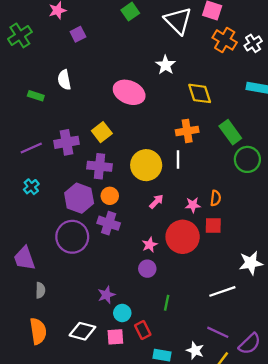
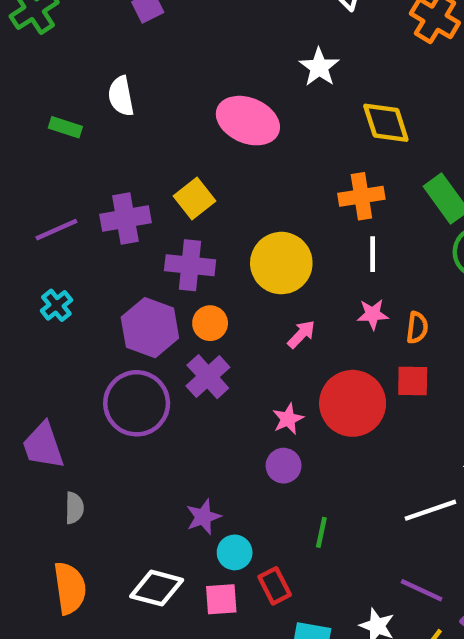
white line: (178, 159) -> (373, 254), moved
pink star: (193, 205) -> (373, 314), moved
purple cross: (109, 223) -> (208, 377), turned 30

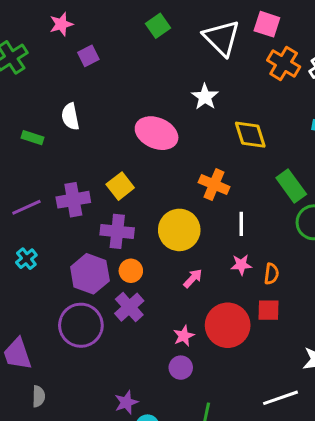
orange cross: (361, 196) -> (214, 185), moved, turned 32

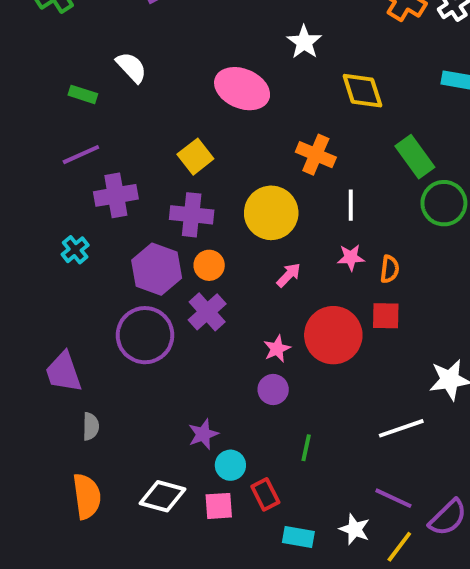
white semicircle: (70, 116) -> (131, 67), turned 148
purple cross: (73, 200) -> (116, 195), moved
purple line: (26, 207) -> (81, 155), moved

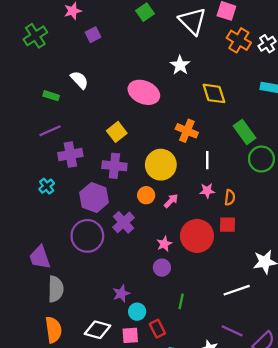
orange circle: (209, 265) -> (146, 195), moved
gray semicircle: (91, 426) -> (56, 289), size x1.6

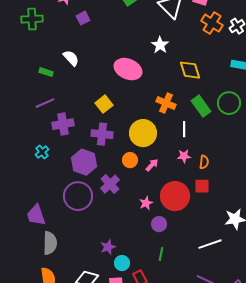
green cross: (35, 36) -> (32, 19), turned 30
green rectangle: (244, 132) -> (201, 106), moved
green circle: (261, 159) -> (229, 103), moved
purple circle: (162, 268) -> (159, 224), moved

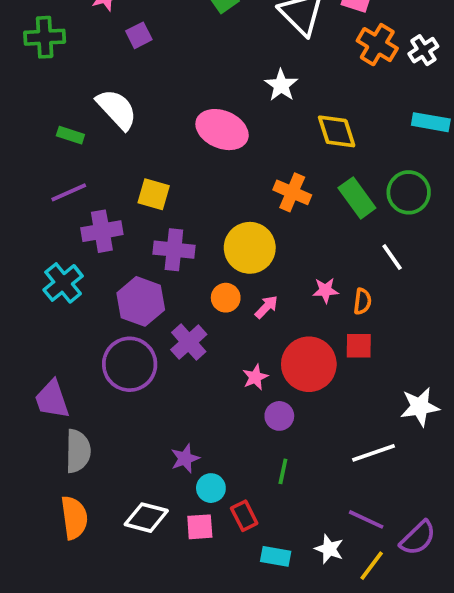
white semicircle: (71, 58) -> (117, 109), size x1.4
yellow square: (104, 104) -> (154, 194), moved, turned -36
white line: (184, 129) -> (392, 257), moved, turned -35
cyan cross: (42, 152) -> (63, 283), size x1.5

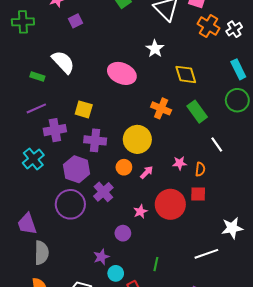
cyan rectangle: (431, 122) -> (238, 69), turned 54
green circle: (409, 192) -> (237, 100), moved
purple circle: (279, 416) -> (123, 233), moved

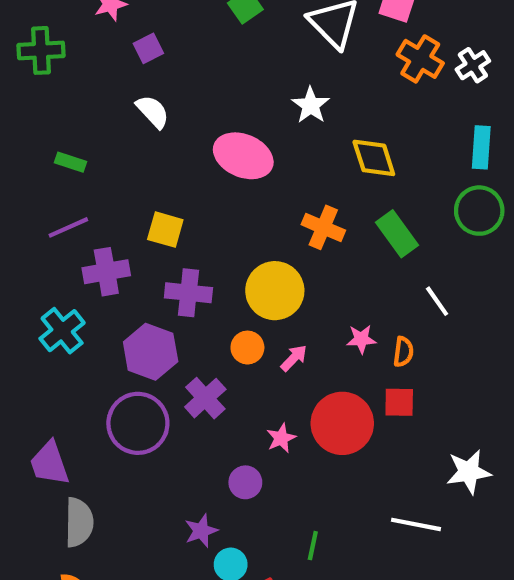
white semicircle: (63, 62) -> (153, 112), moved, size x0.7
cyan rectangle: (238, 69) -> (481, 147), turned 30
white line: (206, 254) -> (416, 524), turned 30

